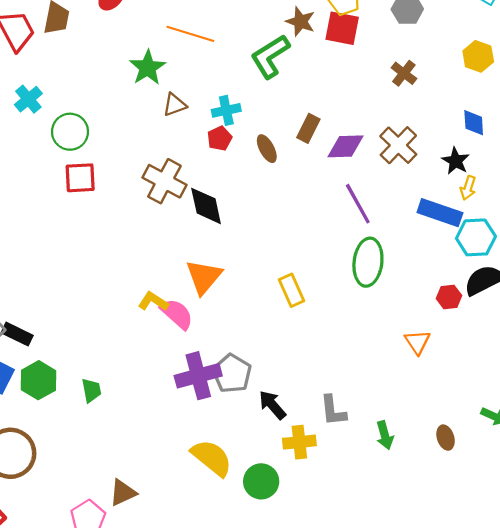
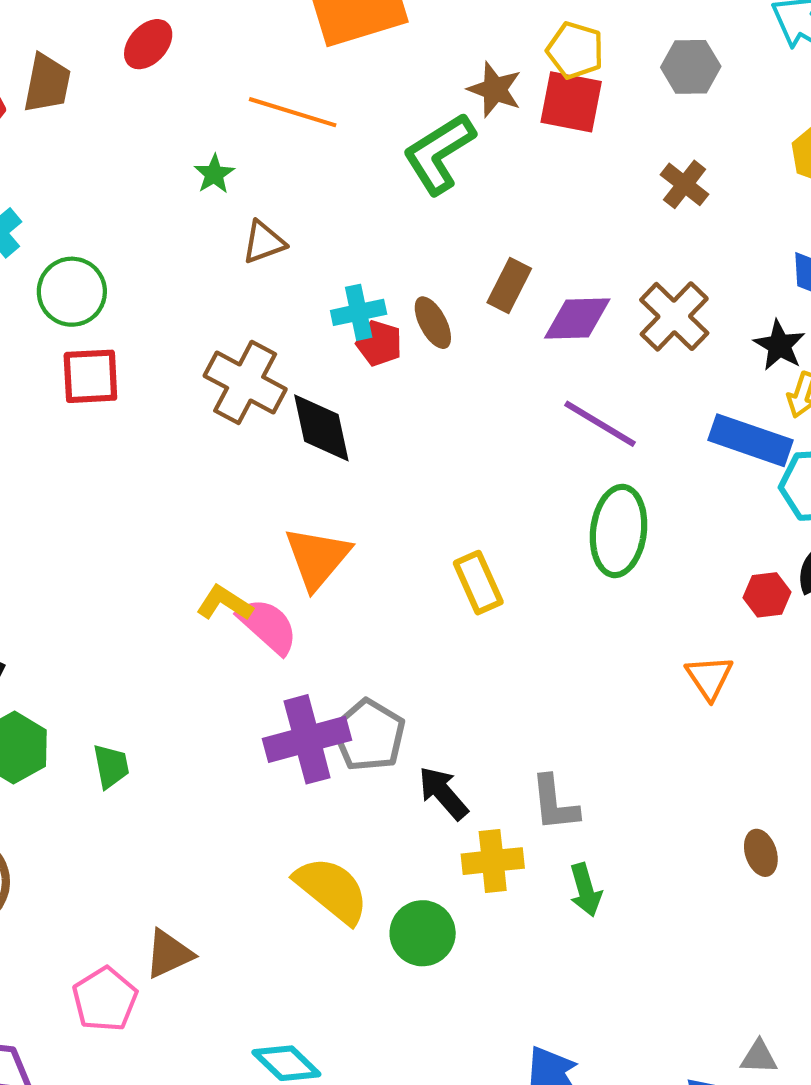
green star: (148, 68) -> (214, 174), size x0.6
cyan cross: (226, 110) -> (359, 312), moved
red pentagon: (220, 138) -> (379, 343), moved, turned -30
purple line: (358, 204) -> (600, 424), turned -30
green arrow: (385, 435) -> (586, 890), moved

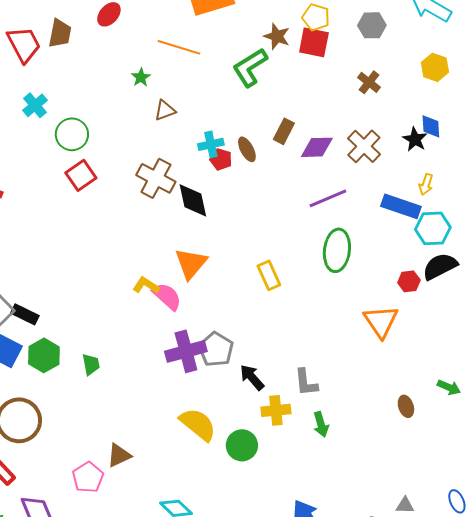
black star: (779, 345) -> (415, 139), moved
red square: (90, 376) -> (81, 175), turned -32
purple line: (600, 424) -> (328, 198), turned -54
orange triangle: (709, 677) -> (381, 321), size x1.5

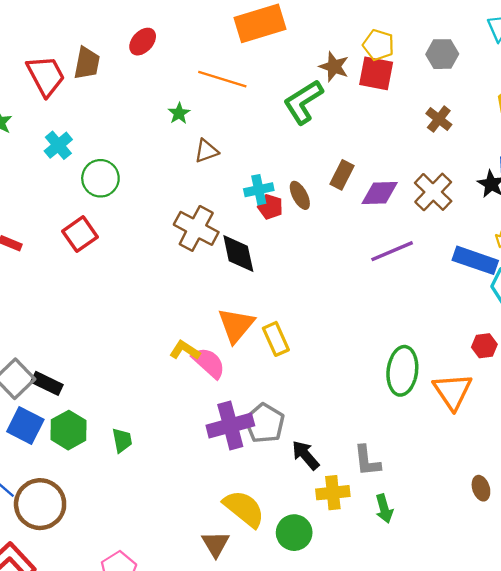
red square: (81, 175) -> (80, 234), moved
green ellipse: (337, 250) -> (402, 371), moved
yellow rectangle: (269, 275) -> (276, 339), moved
brown triangle: (119, 455) -> (216, 544), moved, turned -36

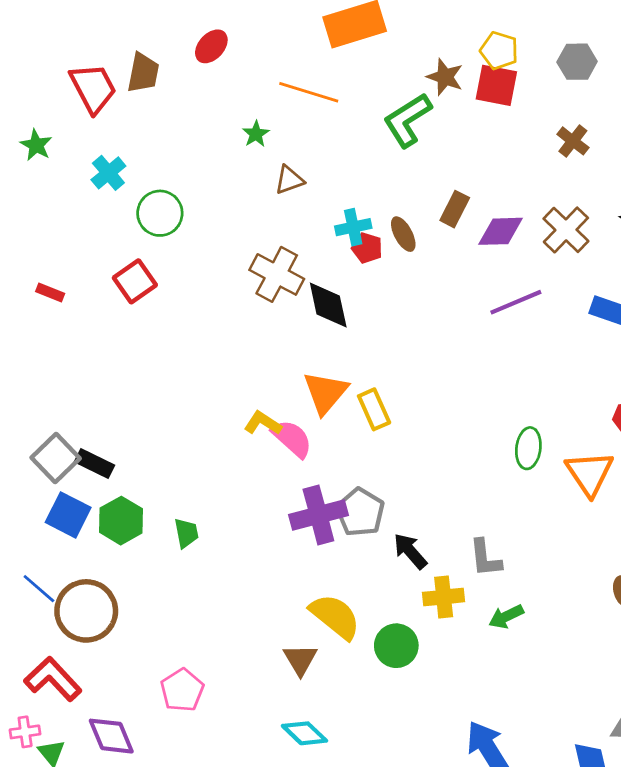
green ellipse: (402, 371) -> (528, 448), size x0.7
green arrow: (384, 509) -> (506, 616), turned 80

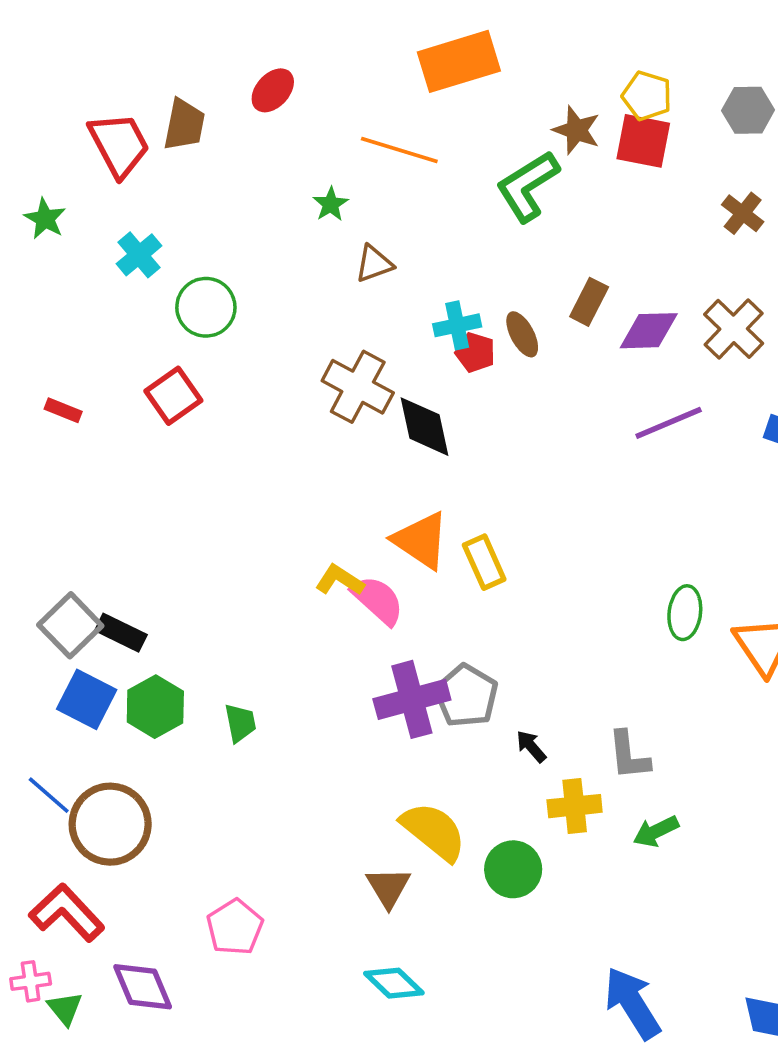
orange triangle: (325, 393) -> (421, 540), turned -36
black arrow: (410, 551) -> (531, 746), size x0.7

